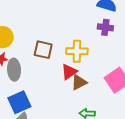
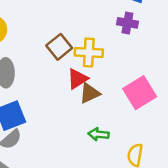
brown square: (43, 50) -> (59, 47), moved, turned 36

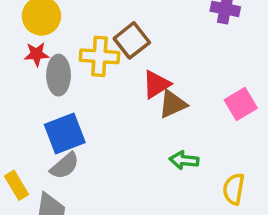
yellow cross: (89, 52) -> (99, 56), moved
pink square: (140, 93) -> (241, 104), size x0.7

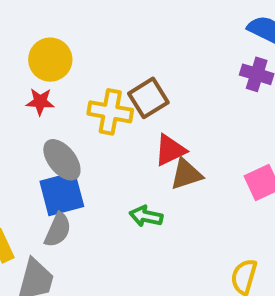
gray ellipse: (59, 75) -> (62, 160), moved, turned -45
green arrow: (184, 160) -> (146, 216), moved
gray semicircle: (65, 166) -> (58, 230), turned -32

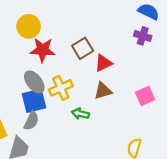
red star: (40, 102) -> (43, 50), moved, size x1.6
yellow cross: (110, 112) -> (61, 88), moved, turned -35
red triangle: (170, 150) -> (103, 63), moved

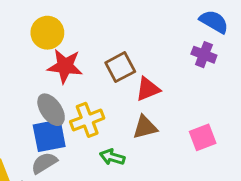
gray semicircle: (31, 121) -> (44, 163), turned -150

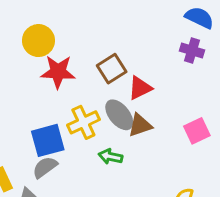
gray ellipse: (51, 110) -> (119, 115), moved

